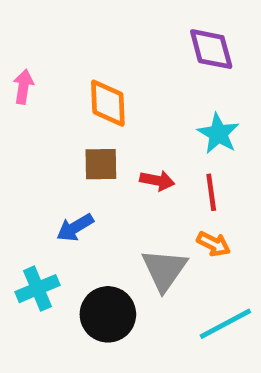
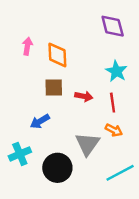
pink arrow: (23, 87) -> (27, 46), moved

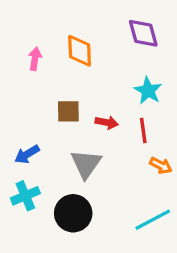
orange diamond: (57, 55) -> (80, 51), moved
blue arrow: (40, 121) -> (27, 154), moved
orange arrow: (114, 130) -> (161, 165), moved
gray triangle: (88, 144) -> (86, 164), moved

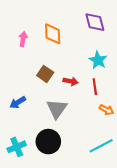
brown square: (68, 111) -> (45, 74), turned 35
cyan cross: (25, 196) -> (17, 147), moved

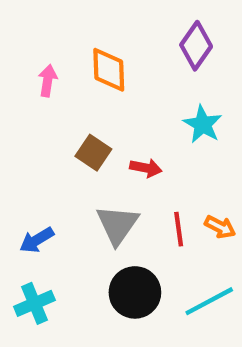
purple diamond: (95, 22) -> (196, 46), turned 50
red line: (95, 87) -> (179, 229), moved
blue arrow: (18, 102) -> (37, 240), moved
black circle: (48, 142) -> (135, 292), moved

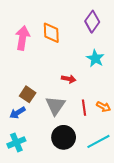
pink arrow: (48, 81) -> (23, 38), size x1.6
brown square: (93, 153) -> (28, 94), moved

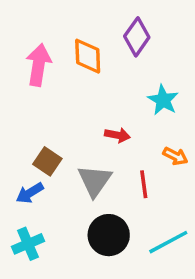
purple diamond: (92, 22) -> (137, 37), moved
orange arrow: (104, 107) -> (175, 156), moved

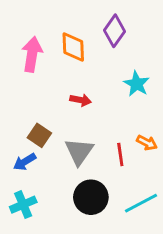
red arrow: (117, 135) -> (81, 100), moved
orange arrow: (175, 156) -> (147, 143), moved

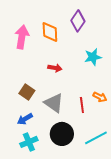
cyan star: (137, 84) -> (93, 57), turned 30
gray triangle: (79, 152) -> (54, 103), turned -30
blue arrow: (25, 162) -> (25, 119), moved
cyan cross: (23, 205) -> (29, 142), moved

